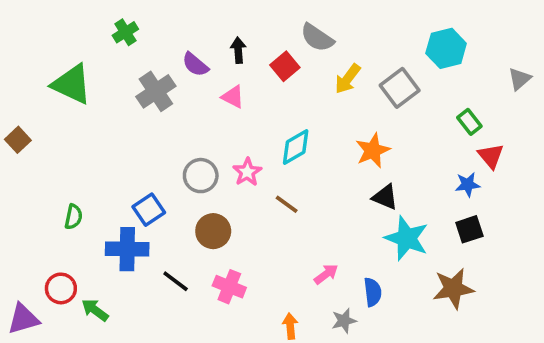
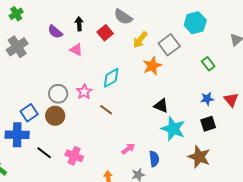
gray cross: (156, 91) -> (17, 47), moved
orange star: (373, 151) -> (152, 66), moved
red triangle: (491, 156) -> (231, 100), moved
brown circle: (213, 231) -> (55, 116), moved
brown star: (453, 288) -> (199, 157), turned 30

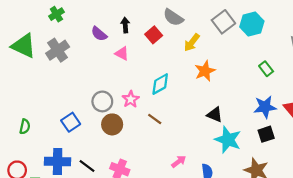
gray square: (169, 45) -> (223, 22), moved
blue star: (207, 99) -> (265, 107), size x1.5
brown circle: (55, 116) -> (112, 124), moved
blue cross: (17, 135) -> (58, 162), moved

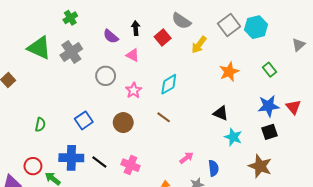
orange star: (205, 71) -> (229, 72), moved
pink star: (131, 99) -> (134, 90), moved
gray circle: (102, 101) -> (106, 76), moved
cyan star: (228, 140) -> (233, 137), size x0.7

